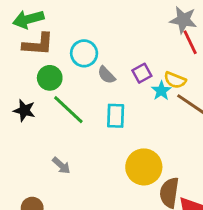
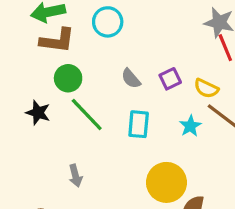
cyan circle: (84, 53) -> (108, 22), moved
cyan star: (161, 91) -> (190, 126), moved
gray arrow: (61, 165) -> (75, 176), turned 30

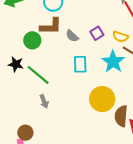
brown L-shape: (57, 40) -> (51, 26), moved
green line: (87, 114) -> (38, 75), moved
cyan star: (190, 126) -> (113, 62), size x1.6

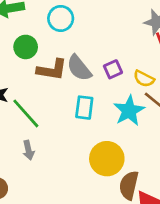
brown L-shape: (51, 26) -> (52, 70), moved
gray semicircle: (72, 36) -> (79, 68), size x1.5
green circle: (32, 40) -> (26, 47), moved

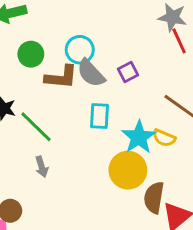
cyan circle: (61, 18) -> (80, 50), moved
yellow semicircle: (144, 79) -> (164, 138), moved
cyan star: (129, 111) -> (139, 137), moved

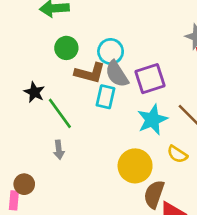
purple square: (128, 72) -> (150, 79), size x1.6
cyan rectangle: (100, 116) -> (106, 97), moved
cyan star: (139, 137) -> (152, 120), moved
yellow semicircle: (164, 138) -> (177, 154), moved

